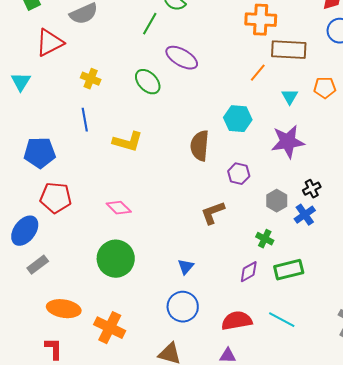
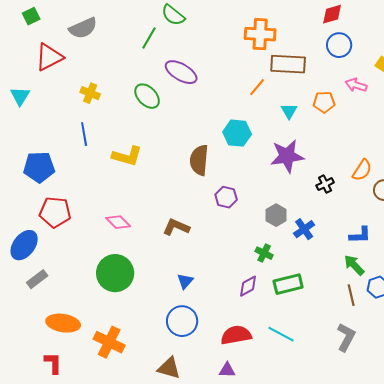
purple hexagon: (239, 174) -> (226, 197), moved
black cross: (312, 189) -> (325, 184), moved
brown L-shape: (213, 213) -> (176, 227), moved, turned 44

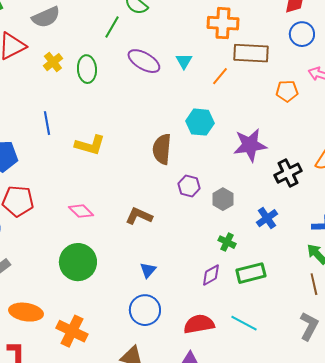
yellow cross: (90, 93) -> (53, 62), moved, turned 30
green ellipse: (147, 96) -> (87, 69), moved, turned 40
cyan triangle: (289, 111) -> (184, 61), moved
black cross: (325, 184) -> (288, 173), size x1.5
gray hexagon: (276, 215) -> (223, 199), moved

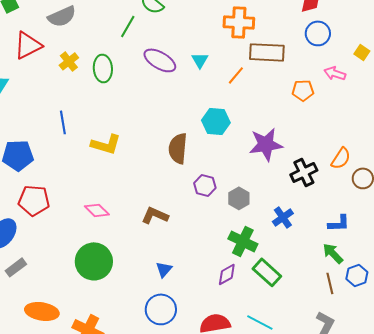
green cross: (227, 242) -> (243, 241), size x1.6
green rectangle: (251, 273) -> (267, 272), turned 56

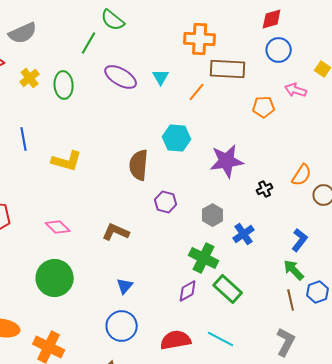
black cross: (304, 172) -> (265, 189), size x0.6
gray hexagon: (239, 198) -> (213, 215), moved
blue L-shape: (339, 223) -> (300, 240), turned -50

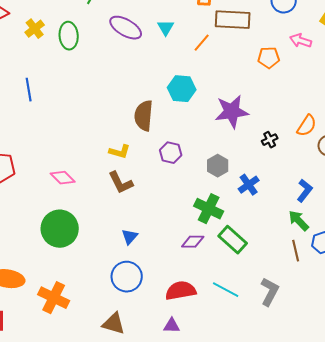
yellow L-shape: (67, 161) -> (120, 152), moved, size x0.7
brown L-shape: (116, 232) -> (121, 183), turned -140
purple diamond: (188, 291) -> (193, 242), turned 30
gray L-shape: (286, 342) -> (270, 292), moved

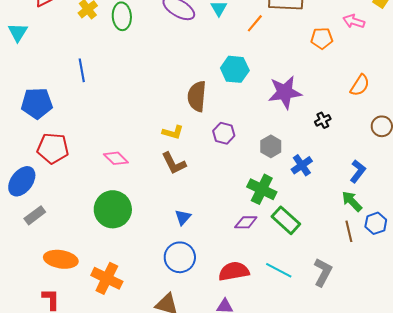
orange semicircle: (307, 126) -> (360, 85), moved

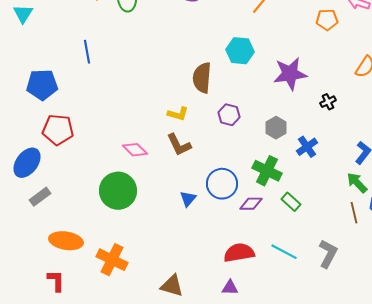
pink diamond: (116, 158) -> (135, 150), moved
green rectangle: (286, 220) -> (291, 202), size x0.7
blue circle: (180, 257) -> (222, 184), moved

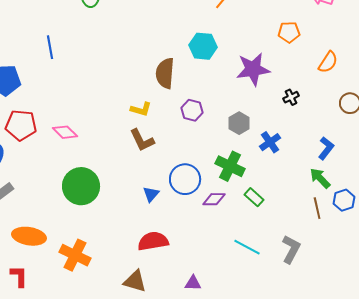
orange pentagon: (327, 20) -> (289, 32), moved
pink diamond: (135, 150) -> (65, 132), moved
red semicircle: (239, 253) -> (153, 241), moved

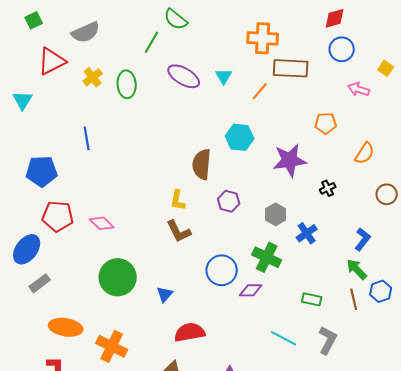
yellow L-shape: (141, 109) -> (178, 200), turned 85
blue triangle: (151, 194) -> (165, 294), moved
green rectangle: (254, 197) -> (312, 299), moved, turned -30

